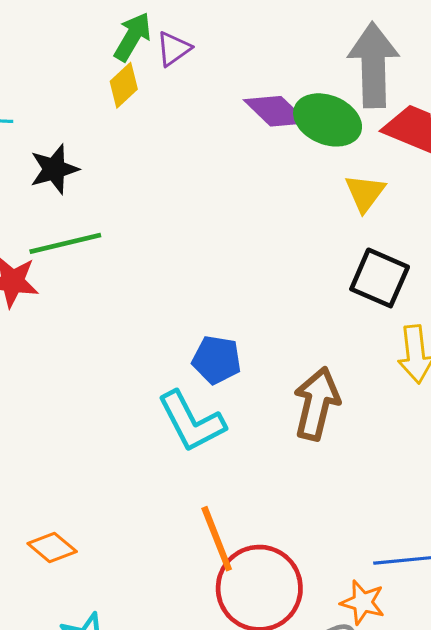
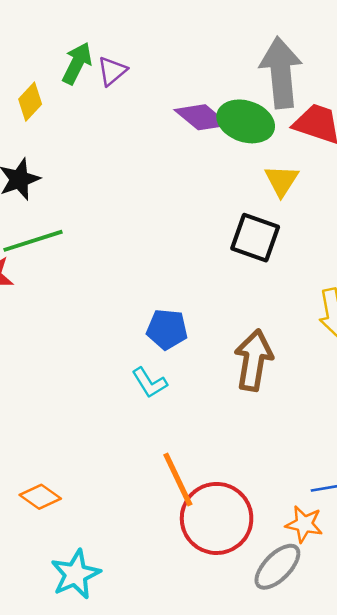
yellow diamond: (124, 85) -> (30, 102), moved
black square: (380, 278) -> (255, 238), moved
cyan L-shape: (191, 422) -> (150, 383), size x0.6

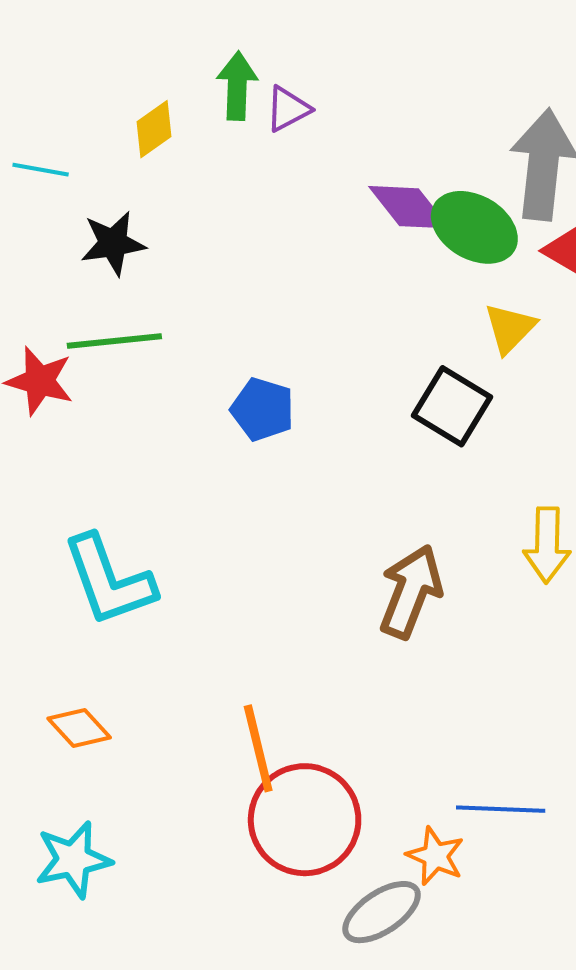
green arrow: (77, 63) -> (237, 86), turned -36
blue pentagon: (167, 329) -> (263, 409), moved
cyan L-shape: (150, 383) -> (109, 580), moved, size x1.8
orange diamond: (40, 497) -> (79, 728), moved

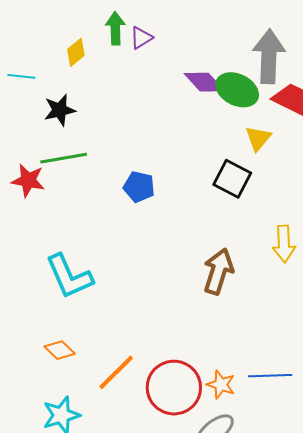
orange line: (258, 748) -> (116, 372), moved, turned 63
orange star: (435, 856) -> (221, 385), moved

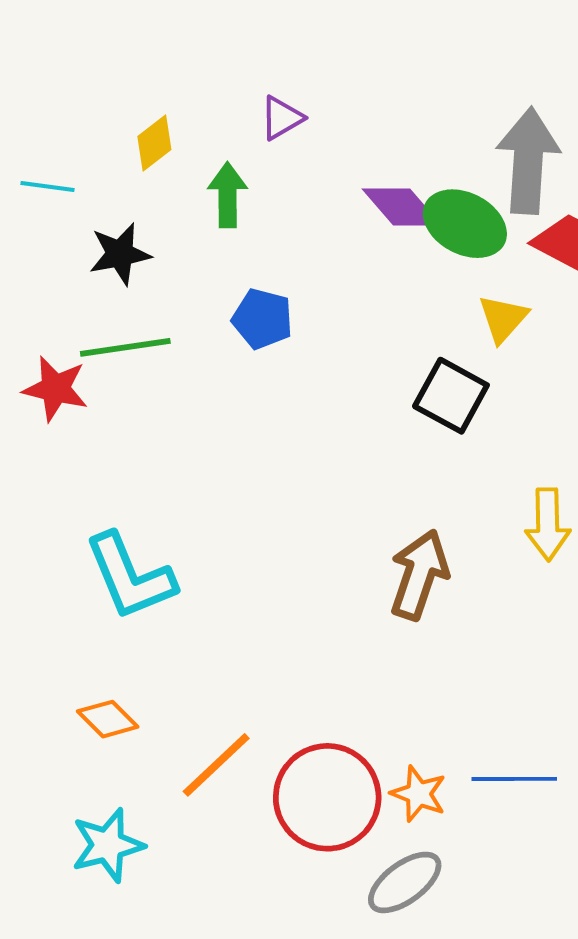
green arrow: (115, 28) -> (228, 195), moved
blue pentagon: (139, 187) -> (262, 319), moved

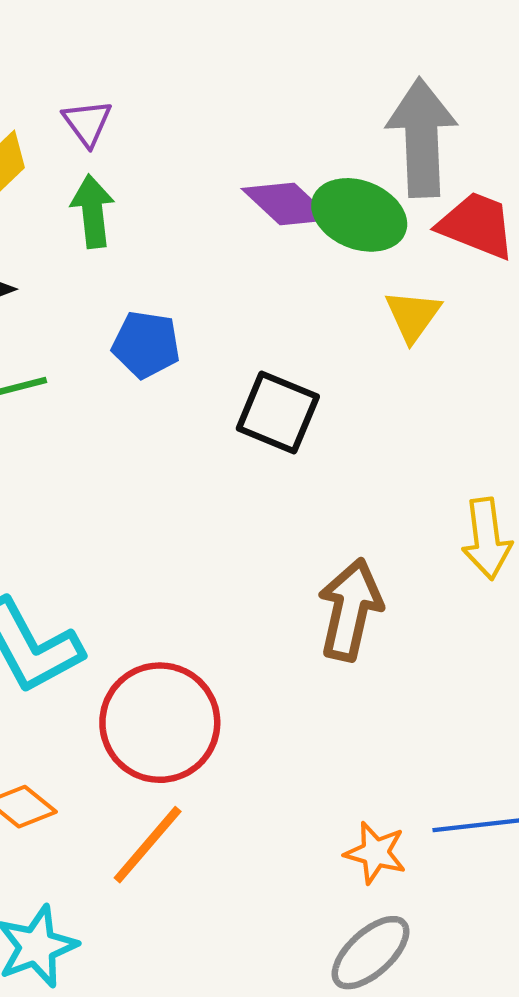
purple triangle: (282, 118) -> (87, 123), moved, turned -30
black square: (451, 396) -> (278, 412), moved
red circle: (327, 797) -> (160, 723), moved

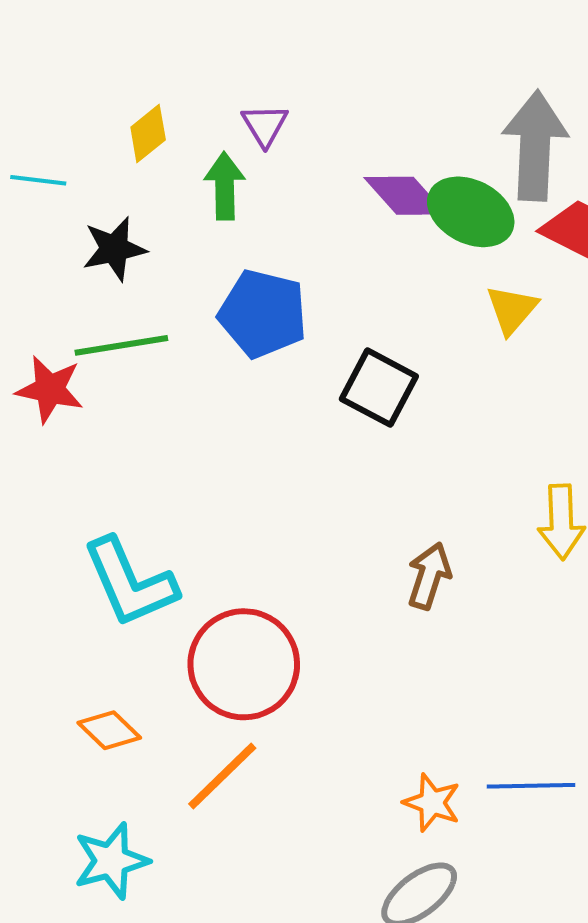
purple triangle: (87, 123) -> (265, 125), moved
blue pentagon: (146, 345) -> (263, 314), size x1.4
brown arrow: (350, 610) -> (429, 576), size x0.7

